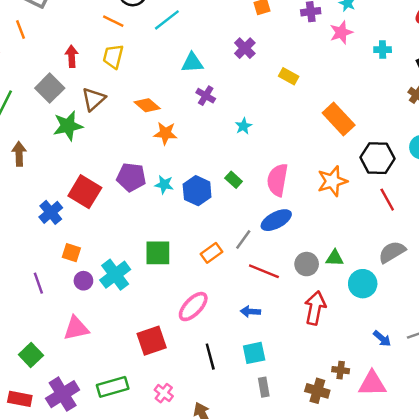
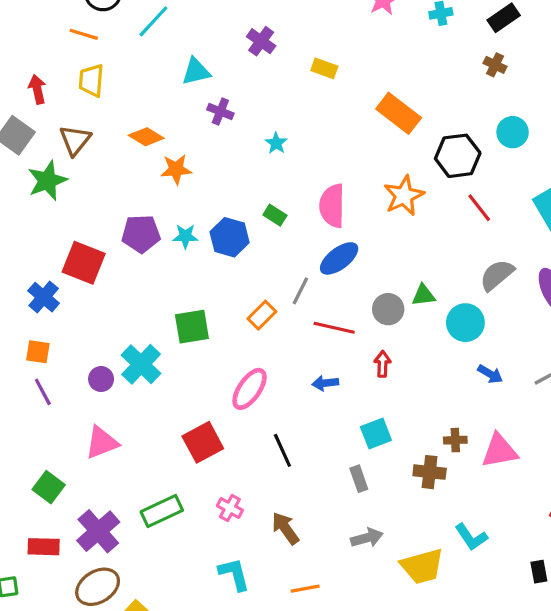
orange square: (71, 253) -> (38, 352), moved
red arrow: (315, 308) -> (382, 364), moved, size x0.6
blue arrow: (382, 339) -> (490, 374), moved
cyan square: (254, 353) -> (376, 434), moved

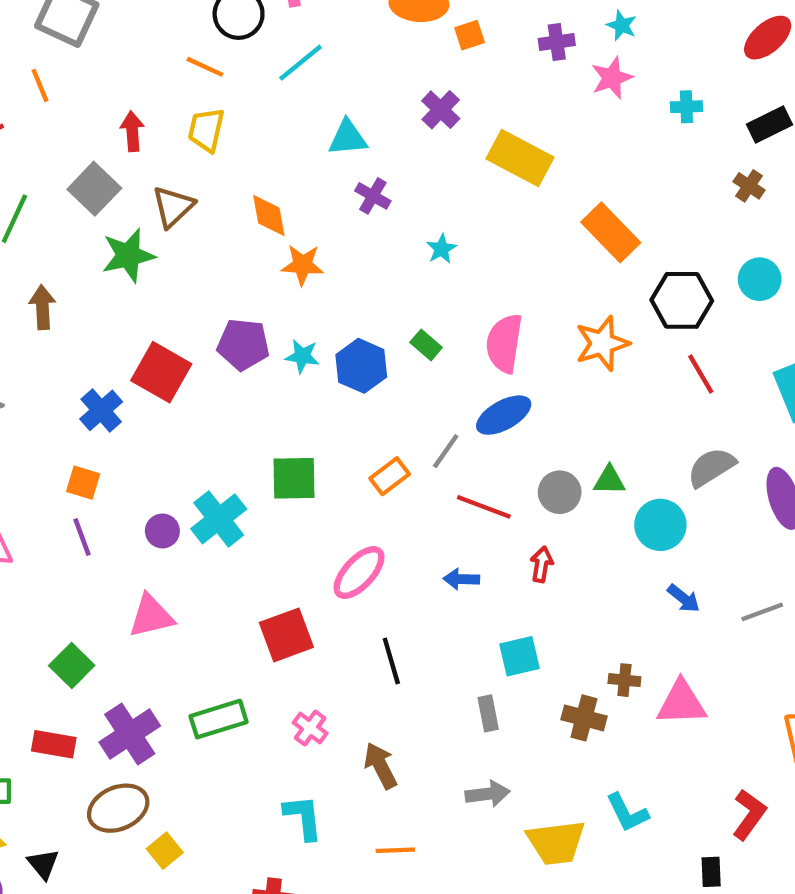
yellow rectangle: (324, 68) -> (520, 158), size x1.8
orange diamond: (146, 137) -> (269, 216), turned 40

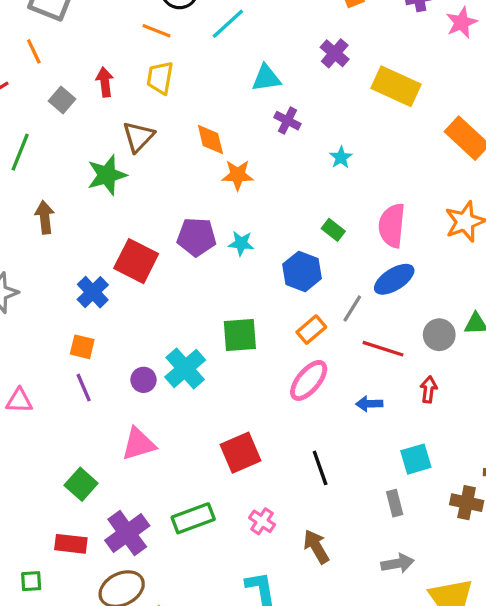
gray square: (94, 189) -> (62, 100), moved, size x0.7
blue hexagon: (361, 366) -> (302, 271), moved
pink ellipse: (359, 573) -> (309, 380), moved

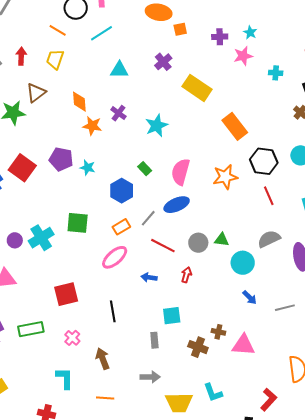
purple cross: (287, 121) -> (118, 113), moved
cyan star: (341, 157) -> (157, 126), size x1.6

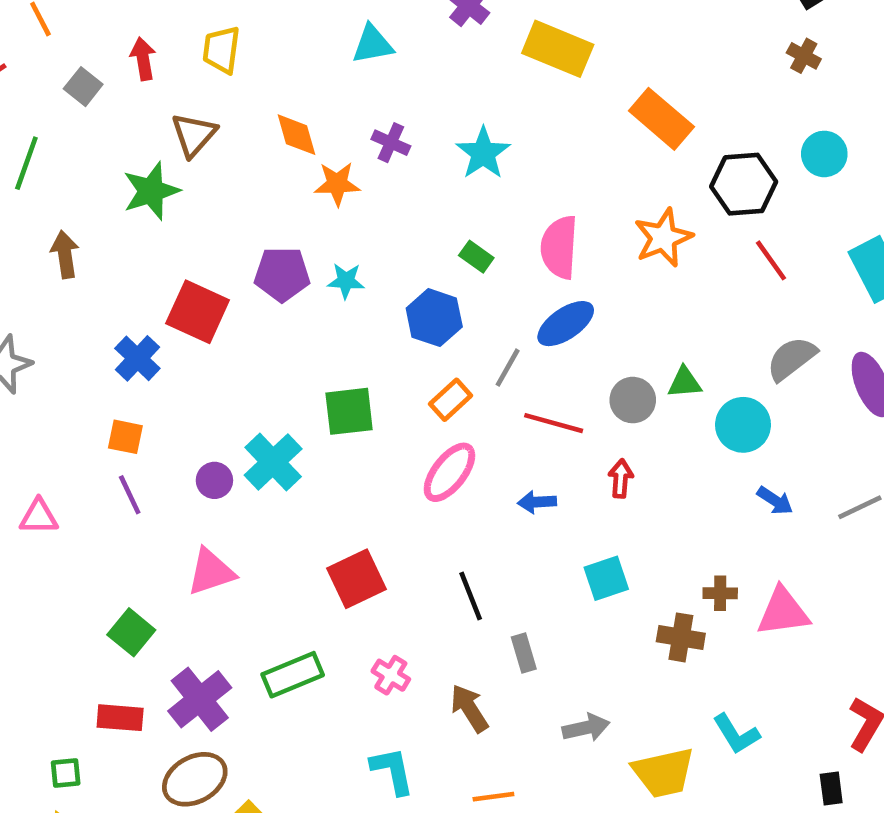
gray rectangle: (154, 340) -> (524, 653), moved

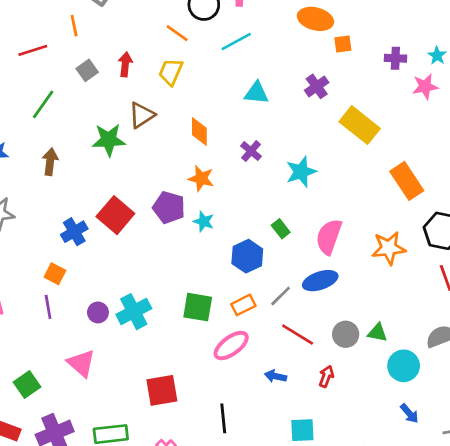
orange star: (337, 184) -> (201, 179), moved
green square: (349, 411) -> (198, 307), moved
pink triangle: (211, 572) -> (81, 363), turned 44

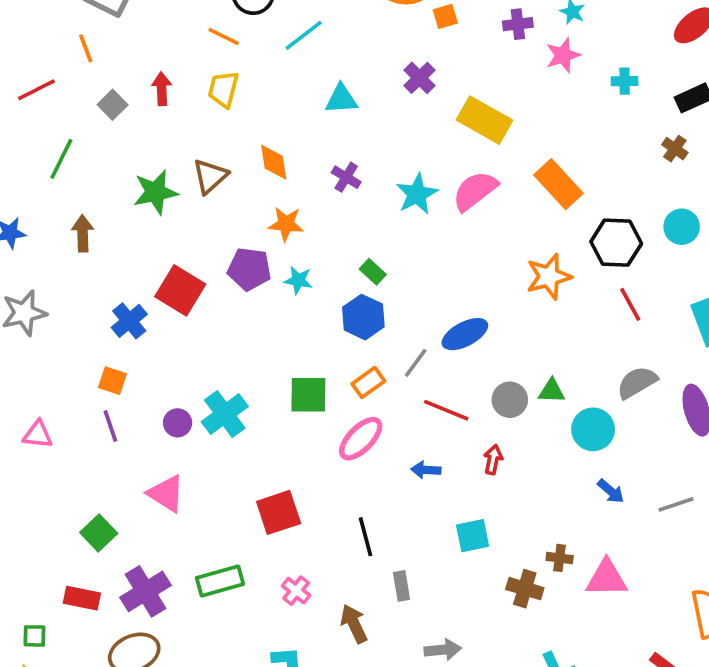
brown triangle: (142, 115) -> (210, 176), moved
green rectangle: (281, 229) -> (373, 272), moved
pink semicircle: (329, 237) -> (475, 191), moved, turned 42

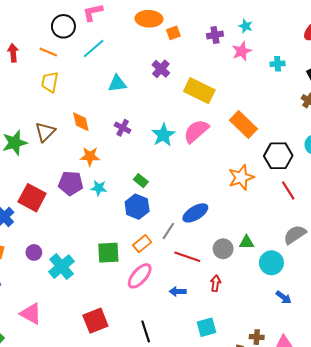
red arrow: (162, 89) -> (13, 53), moved
purple circle: (178, 423) -> (34, 252), moved

